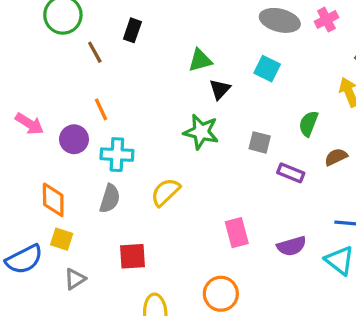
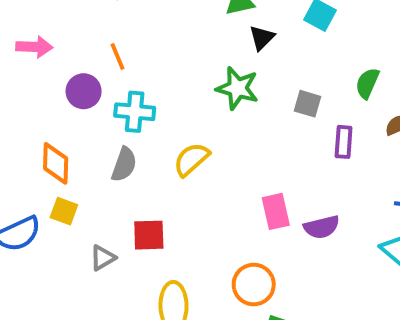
pink arrow: (29, 124) -> (34, 47), moved, turned -32
purple rectangle: (291, 173) -> (344, 142), turned 70
purple semicircle: (292, 246) -> (322, 227), moved
gray triangle: (75, 279) -> (103, 258), moved

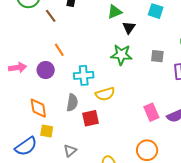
pink arrow: (34, 47) -> (18, 67), moved
cyan cross: (135, 112) -> (84, 75), moved
yellow semicircle: (191, 159) -> (105, 94), turned -144
red square: (149, 235) -> (90, 118), moved

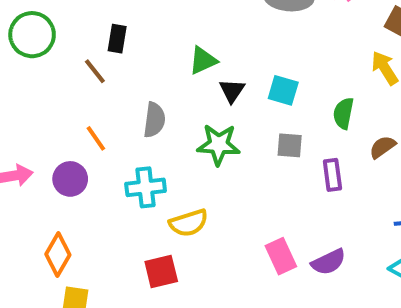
cyan square: (156, 11) -> (283, 90), moved
brown line: (51, 16) -> (95, 71), moved
gray semicircle: (72, 103) -> (154, 120), moved
orange diamond: (38, 108) -> (58, 254), turned 40

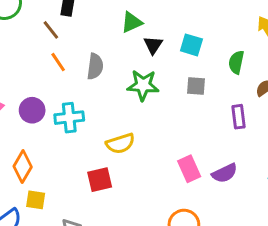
orange line: (96, 138) -> (58, 62), moved
purple rectangle: (332, 175) -> (238, 117), moved
cyan cross: (146, 187) -> (69, 118), moved

